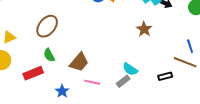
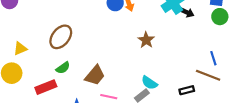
brown star: (144, 29) -> (146, 40), moved
green semicircle: (49, 55) -> (63, 68), turned -96

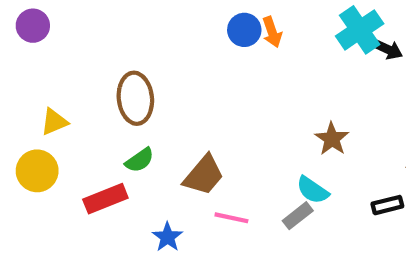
brown ellipse: (61, 37) -> (135, 98), turned -45
brown star: (146, 40) -> (332, 139), moved

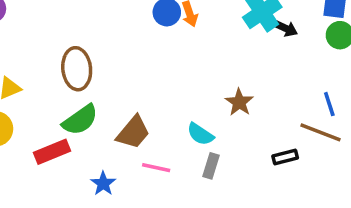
green semicircle: (140, 160) -> (80, 120), size x1.5
cyan semicircle: (313, 190) -> (200, 134), moved
gray rectangle: (298, 216) -> (211, 166), turned -35

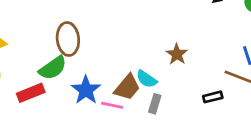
brown ellipse: (77, 69) -> (68, 39), moved
brown trapezoid: (133, 132) -> (127, 87), moved
blue star: (103, 184) -> (86, 90), moved, size x1.5

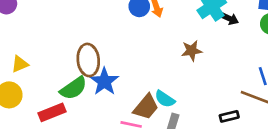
brown star: (177, 54) -> (192, 51), moved, turned 30
blue star: (86, 90) -> (104, 81), moved

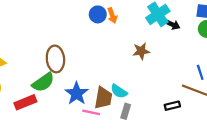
blue star: (104, 81) -> (77, 93), moved
brown trapezoid: (146, 107) -> (103, 98), turned -30

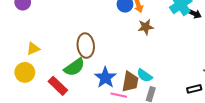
brown star: (141, 51) -> (146, 27), moved
red rectangle: (25, 102) -> (58, 86), turned 66

